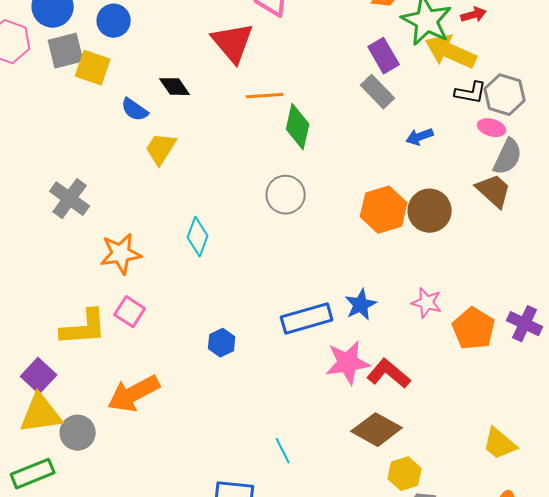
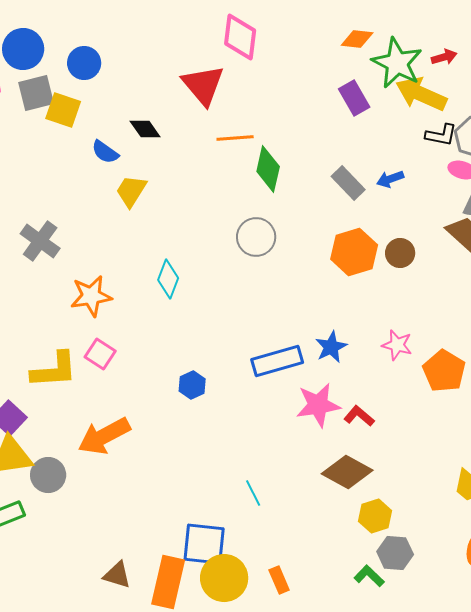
gray rectangle: (378, 92) -> (348, 183), moved
brown circle: (430, 211) -> (400, 253), size x0.7
red L-shape: (389, 374) -> (359, 416), size x0.7

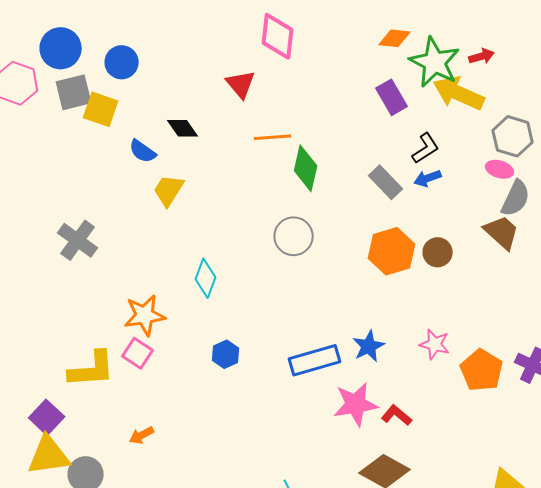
red triangle: (203, 85) -> (241, 84), size x0.7
black L-shape: (441, 135) -> (426, 148), moved, turned -44
orange star: (91, 296) -> (145, 315), moved
blue hexagon: (192, 385) -> (226, 354), moved
orange arrow: (104, 436) -> (142, 435), size x0.5

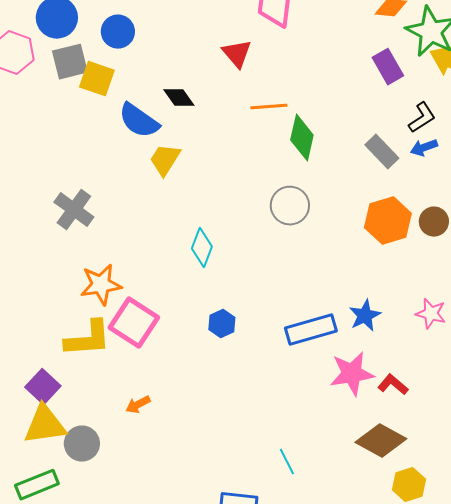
blue semicircle: (143, 151) -> (139, 121), size x1.5
orange star: (145, 315) -> (101, 285), moved
pink square: (138, 353) -> (134, 323), size x1.6

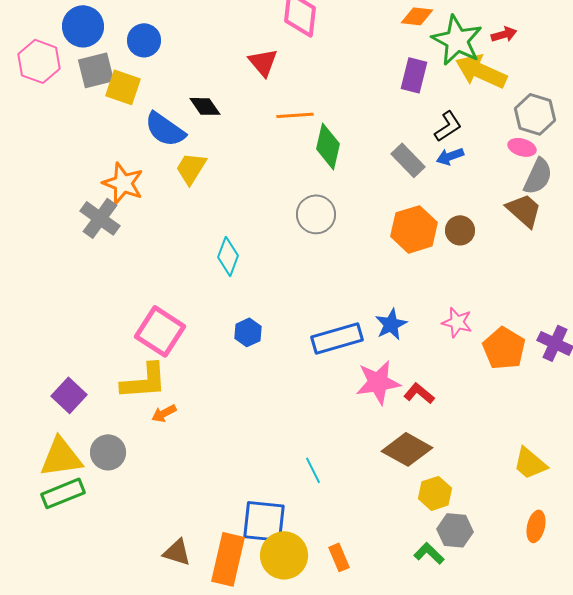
purple rectangle: (388, 67) -> (414, 75), turned 44
orange star: (101, 285) -> (123, 183), moved, turned 30
yellow L-shape: (88, 339) -> (144, 381), moved
yellow triangle: (45, 425) -> (61, 457), moved

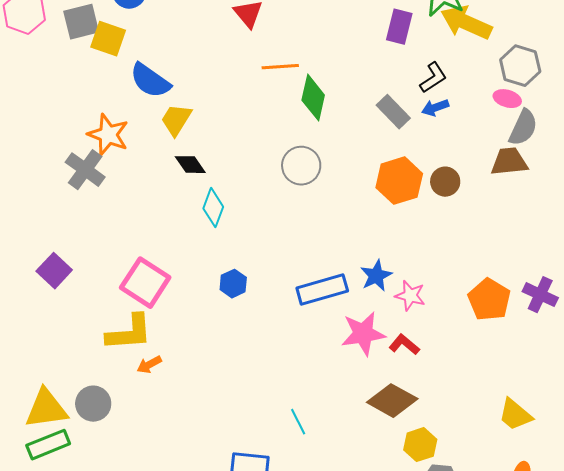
black diamond: (205, 106) -> (190, 165), moved
brown trapezoid: (524, 210) -> (509, 162), turned -48
pink star: (457, 322) -> (410, 296), moved
purple square: (69, 395) -> (54, 271), moved

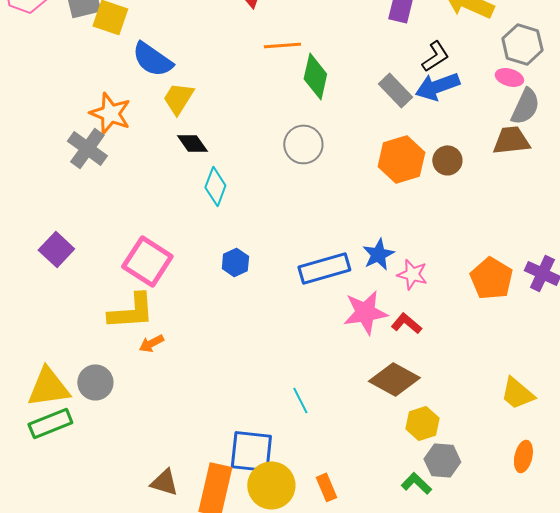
blue arrow: (435, 108) -> (437, 86), size x1.6

